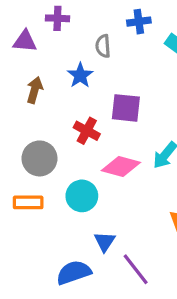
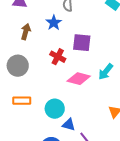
gray circle: (39, 158) -> (18, 66), moved
cyan circle: (82, 196) -> (55, 109), moved
blue triangle: (105, 242) -> (69, 125), turned -48

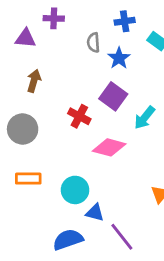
blue star: (54, 23) -> (119, 58), moved
purple square: (82, 43) -> (113, 96), turned 30
cyan arrow: (106, 72) -> (144, 118), moved

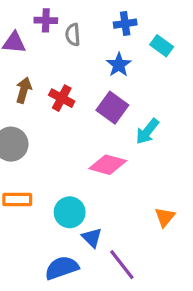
gray semicircle: (93, 43) -> (73, 35), moved
red cross: (79, 116) -> (62, 98), moved
blue triangle: (95, 213) -> (92, 238), turned 30

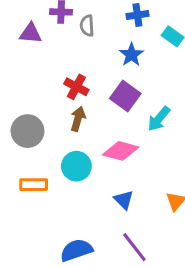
brown arrow: (24, 90) -> (78, 119), moved
cyan circle: (70, 212) -> (76, 166), moved
blue triangle: (92, 238) -> (124, 200), moved

